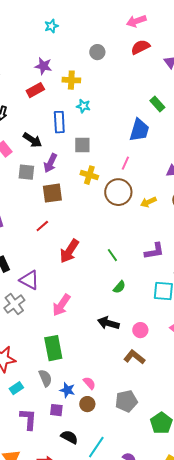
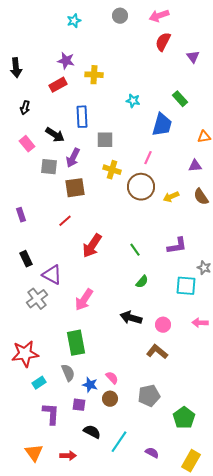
red semicircle: (140, 47) -> (163, 42), turned -36
gray circle: (97, 52) -> (120, 16), moved
cyan star: (83, 106) -> (133, 101), moved

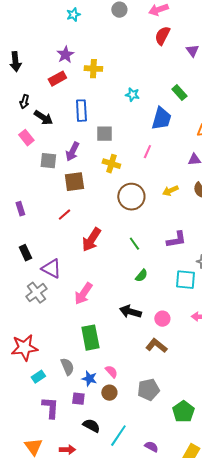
purple star: (66, 61) -> (65, 55), turned 30
black arrow: (55, 135) -> (43, 118), moved
brown circle: (141, 187) -> (131, 197), moved
green rectangle: (76, 343) -> (90, 338), moved

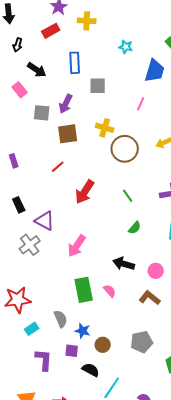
black arrow: (24, 102) -> (18, 45), moved
yellow cross: (111, 164) -> (105, 128), moved
pink semicircle: (111, 372) -> (110, 291), moved
black semicircle: (91, 426) -> (91, 370), moved

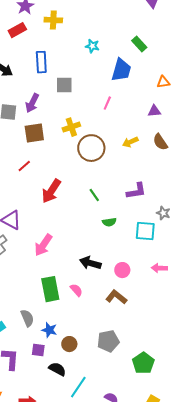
yellow cross: (105, 128) -> (71, 127), turned -36
green semicircle: (135, 228) -> (109, 222), moved, turned 40

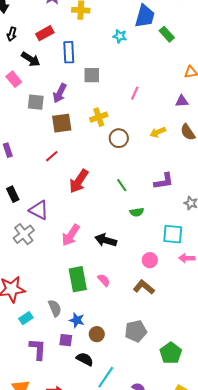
red rectangle: (17, 30) -> (45, 33), moved
blue trapezoid: (121, 70) -> (145, 16), moved
brown circle: (91, 148) -> (119, 138), size x0.7
cyan square: (145, 231) -> (173, 234), moved
black arrow: (90, 263) -> (106, 240), moved

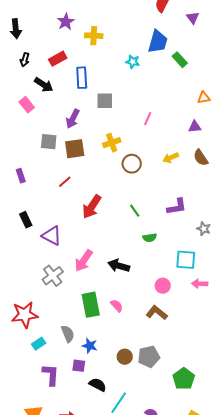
gray square: (36, 102) -> (49, 142), moved
gray cross: (24, 234) -> (53, 276), moved
brown circle: (97, 334) -> (125, 357), moved

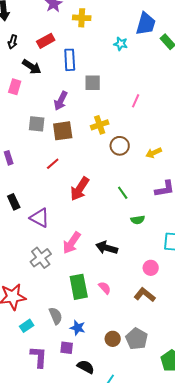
pink rectangle: (27, 105) -> (15, 87), turned 56
yellow arrow: (171, 158) -> (154, 153), moved
gray pentagon: (149, 357) -> (137, 339), turned -30

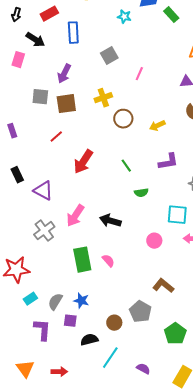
gray square: (93, 83) -> (109, 56), moved, turned -30
brown L-shape: (145, 295) -> (163, 286), moved
gray semicircle: (56, 316) -> (55, 302), moved, turned -126
brown circle: (113, 339) -> (114, 323), moved
black semicircle: (86, 367) -> (89, 340), turned -42

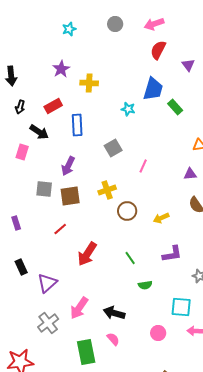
purple triangle: (43, 191) -> (47, 283), turned 50
pink semicircle: (108, 261) -> (113, 339), moved

